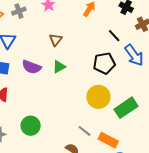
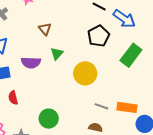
yellow circle: (98, 97) -> (85, 73), moved
green rectangle: (126, 108) -> (131, 55), moved

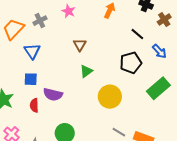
blue arrow: (124, 19) -> (159, 51), size x0.7
purple semicircle: (31, 63) -> (53, 94), moved

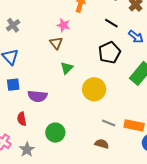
pink star: (69, 11) -> (63, 25), moved
red semicircle: (34, 105) -> (22, 119), moved

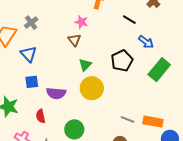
blue arrow: (136, 37) -> (146, 42), moved
black pentagon: (109, 53) -> (122, 61), moved
yellow circle: (94, 89) -> (92, 88), moved

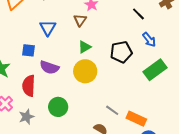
blue triangle: (29, 54) -> (48, 28), moved
red semicircle: (41, 116) -> (29, 86), size x1.5

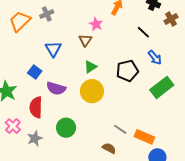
blue square: (29, 50) -> (35, 72), turned 32

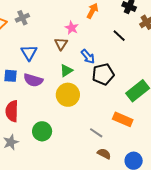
blue arrow: (155, 58) -> (88, 57), moved
blue square: (35, 72) -> (10, 76), turned -32
purple semicircle: (56, 88) -> (33, 80), moved
orange rectangle: (144, 137) -> (123, 119), moved
brown semicircle: (109, 148) -> (104, 154), moved

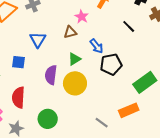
brown triangle: (61, 44) -> (70, 32), turned 40
purple semicircle: (33, 80) -> (51, 75), moved, turned 78
orange rectangle: (123, 119) -> (129, 110), turned -48

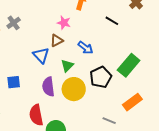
blue triangle: (38, 40) -> (41, 55), moved
black pentagon: (111, 64) -> (101, 77), moved
green rectangle: (145, 82) -> (129, 65), moved
red semicircle: (18, 97) -> (36, 115), moved

